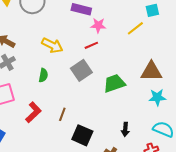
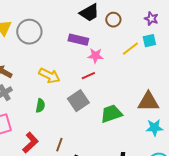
yellow line: (135, 28) -> (130, 49), moved

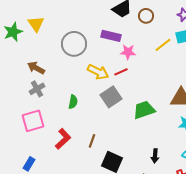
gray circle: (29, 32) -> (74, 44), moved
yellow arrow: (49, 76) -> (98, 72), moved

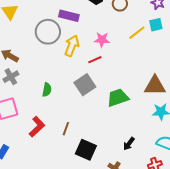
purple rectangle: (111, 36) -> (69, 16), moved
yellow arrow: (98, 72) -> (72, 46), moved, turned -95
black arrow: (155, 156) -> (129, 144), turned 32

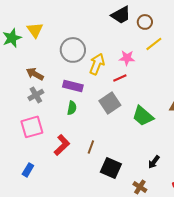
purple rectangle: (69, 16) -> (73, 86), moved
yellow line: (137, 33) -> (154, 44), moved
green trapezoid: (118, 98) -> (143, 116), turned -120

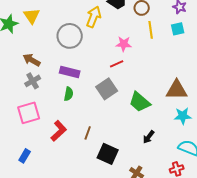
yellow line: (154, 44) -> (151, 30), turned -60
yellow arrow: (97, 64) -> (94, 17), moved
black arrow: (154, 162) -> (149, 137), moved

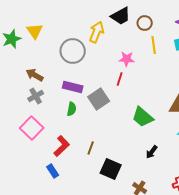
red line: (117, 64) -> (120, 79), turned -48
gray square: (107, 89) -> (99, 99), moved
pink square: (29, 113) -> (32, 128), turned -30
blue rectangle: (25, 156) -> (53, 171), moved, turned -64

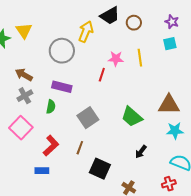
yellow line: (154, 45) -> (140, 58), moved
red line: (120, 79) -> (102, 75), moved
gray square: (99, 99) -> (88, 118), moved
green semicircle: (72, 109) -> (51, 107), moved
blue rectangle: (53, 171) -> (42, 171), turned -56

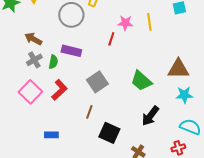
green semicircle: (51, 107) -> (53, 62), moved
red L-shape: (51, 146) -> (59, 90), moved
black arrow: (141, 152) -> (150, 116), size x1.5

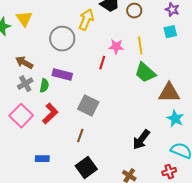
green trapezoid: (141, 81) -> (145, 73), moved
gray square: (97, 82) -> (88, 106), turned -30
cyan star: (184, 95) -> (175, 119), turned 30
black square: (109, 133) -> (86, 168), moved, turned 30

